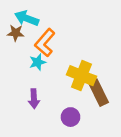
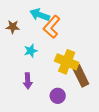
cyan arrow: (27, 18) -> (40, 15), moved
orange L-shape: (45, 43) -> (52, 27), moved

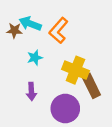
cyan arrow: (40, 15) -> (30, 24), moved
purple circle: (58, 96) -> (65, 109), size x1.6

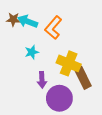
brown star: (14, 30) -> (13, 19), moved
purple arrow: (31, 92) -> (42, 80), moved

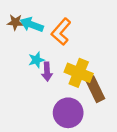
purple arrow: (42, 80) -> (47, 72), moved

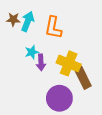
cyan arrow: (32, 25) -> (28, 21), turned 90
orange L-shape: (61, 32) -> (53, 28), turned -30

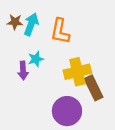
purple arrow: (41, 62) -> (23, 71), moved
yellow cross: (69, 63) -> (77, 72), turned -35

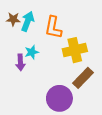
yellow cross: (77, 72) -> (75, 50), moved
brown rectangle: (94, 88) -> (83, 78), turned 70

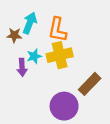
brown star: (13, 19) -> (14, 35), moved
yellow cross: (75, 50) -> (60, 55), moved

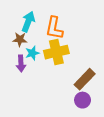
brown star: (14, 35) -> (20, 39), moved
purple circle: (64, 106) -> (83, 100), moved, size x0.6

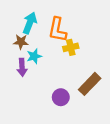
yellow cross: (56, 52) -> (71, 47), moved, size x0.6
purple circle: (83, 100) -> (61, 97), moved

